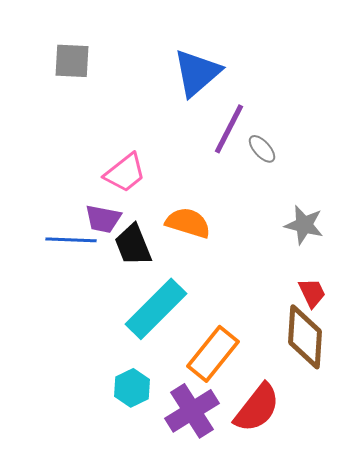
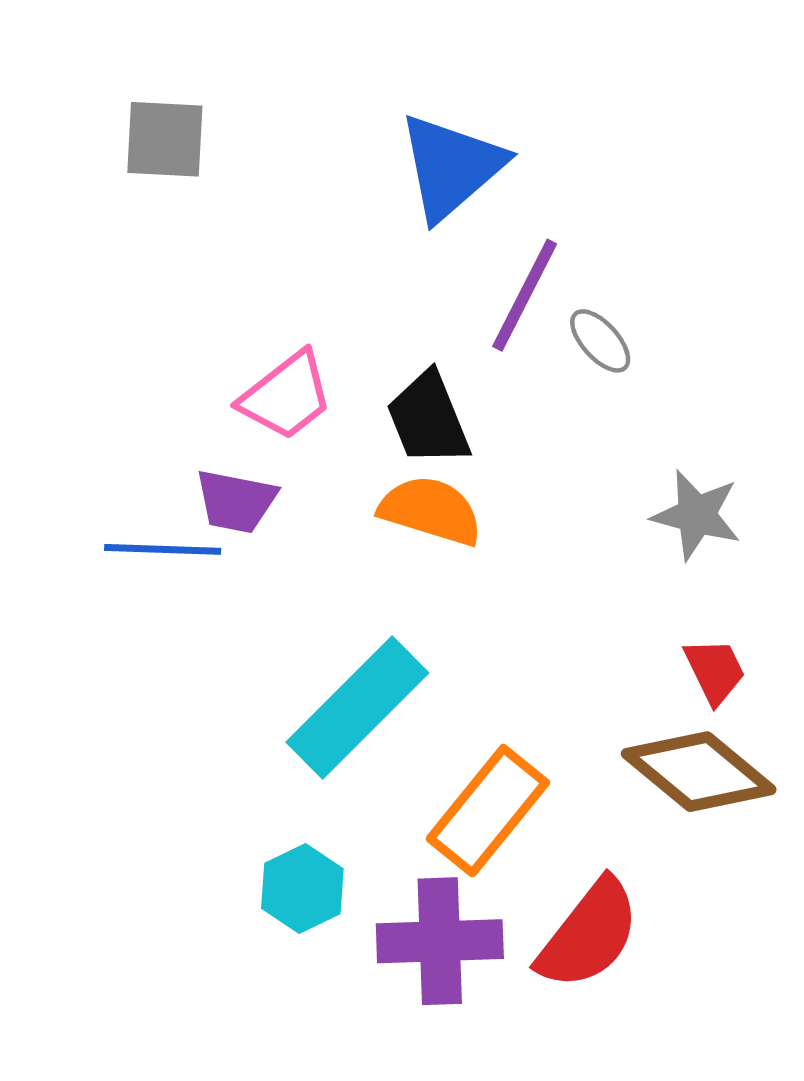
black trapezoid: (133, 245) -> (428, 419), moved
brown diamond: (305, 337) -> (699, 772), turned -54
purple cross: (192, 411) -> (440, 941), turned 30

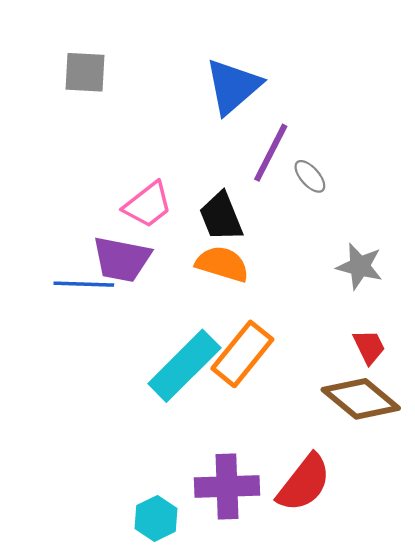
purple trapezoid: (236, 501) -> (122, 259), size x1.4
orange rectangle: (488, 811) -> (242, 354), moved
cyan hexagon: (302, 889) -> (156, 518), moved

